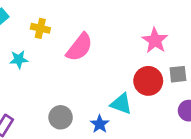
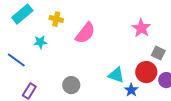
gray square: (178, 74) -> (158, 53), turned 32
red circle: (148, 81) -> (146, 72), moved
blue star: (100, 124) -> (131, 90), moved

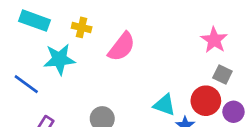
cyan rectangle: (22, 14) -> (35, 21), turned 60
pink star: (141, 28) -> (214, 40), moved
cyan star: (40, 42) -> (59, 59), size x1.6

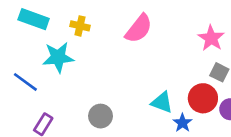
pink semicircle: (122, 47) -> (139, 29), moved

